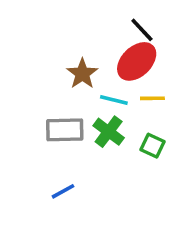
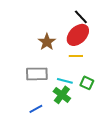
yellow line: (152, 98) -> (76, 56), moved
cyan line: (114, 100) -> (65, 81), moved
green cross: (109, 132) -> (62, 95), moved

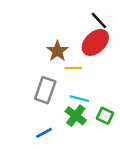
yellow line: (76, 56) -> (73, 68), moved
gray rectangle: (37, 74) -> (45, 90), turned -70
green square: (87, 83) -> (105, 116), moved

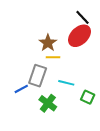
yellow line: (73, 68) -> (53, 57), moved
green cross: (76, 116) -> (48, 103), moved
blue line: (44, 133) -> (21, 89), moved

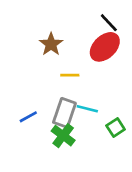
brown star: (48, 43) -> (51, 44), moved
gray rectangle: (38, 76) -> (64, 113), moved
green square: (88, 97) -> (116, 128), turned 32

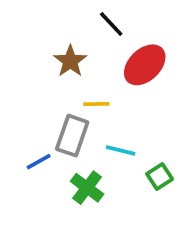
black line: (109, 23) -> (111, 24), moved
gray rectangle: (64, 113) -> (72, 136), moved

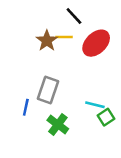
yellow line: (96, 104) -> (64, 37), moved
cyan line: (121, 150) -> (95, 105), moved
blue line: (39, 162) -> (26, 107), turned -49

